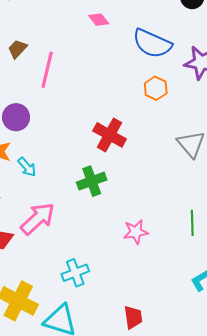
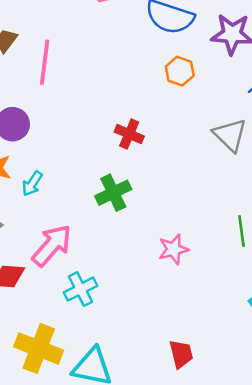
red cross: (110, 135) -> (129, 134), size x0.7
cyan arrow: (27, 167) -> (32, 184), turned 80
cyan cross: (75, 273) -> (80, 289), moved

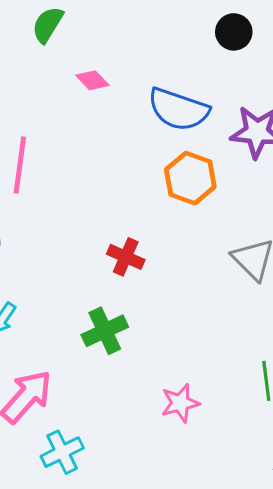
orange hexagon: (180, 71) -> (190, 178), size x1.4

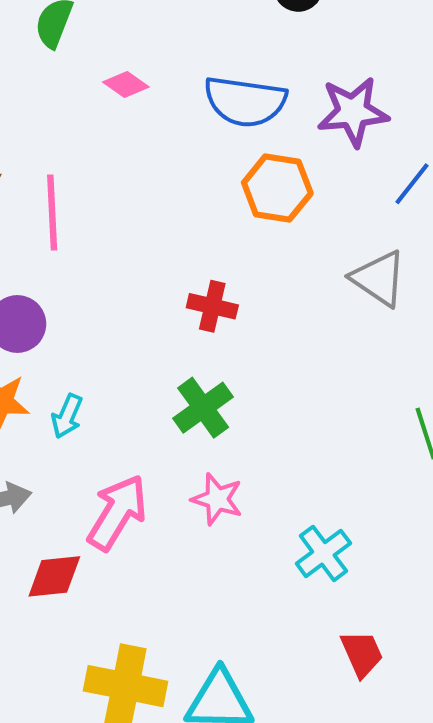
pink star: (180, 403) -> (217, 499), moved, turned -30
cyan cross: (62, 452) -> (323, 553), moved

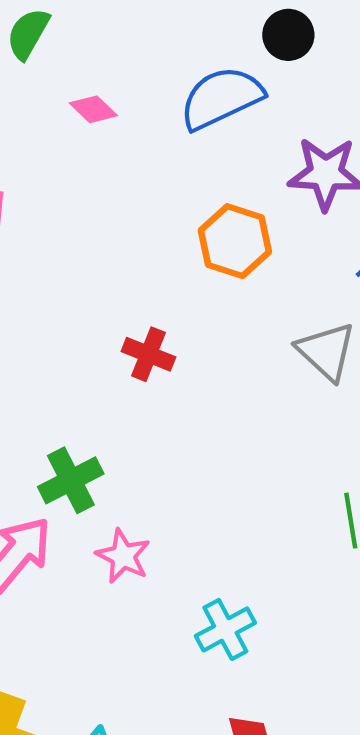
blue semicircle: (245, 101) -> (221, 98), moved, turned 138
green cross: (203, 408) -> (71, 480), moved

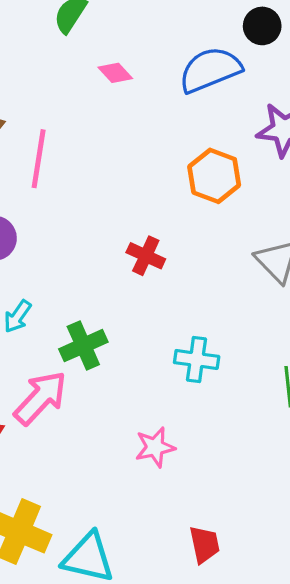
pink star: (123, 556) -> (155, 447), moved, turned 30
cyan cross: (225, 629) -> (197, 359), moved, turned 33

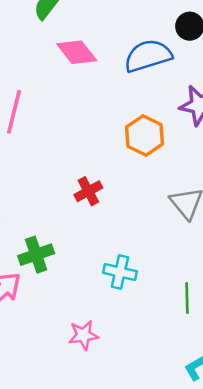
pink diamond: (115, 73) -> (77, 52), size x1.6
red cross: (146, 256) -> (88, 191), turned 32

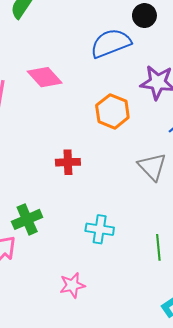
pink diamond: (77, 52) -> (45, 77), moved
red cross: (88, 191) -> (68, 162), turned 30

